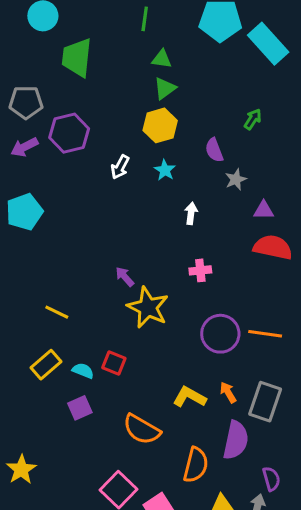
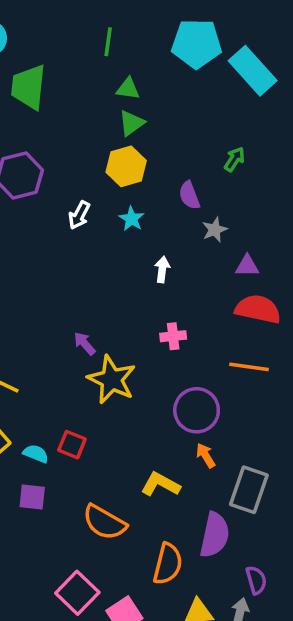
orange line: (265, 334) -> (249, 367), moved
orange arrow: (228, 392) -> (206, 455), moved
purple square: (80, 408) -> (32, 497), turned 30

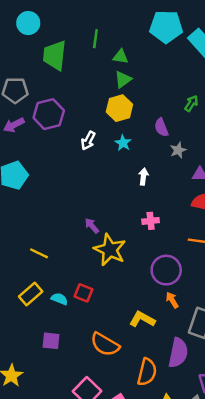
green line: (108, 42) -> (95, 39), moved
purple square: (32, 497) -> (51, 341), moved

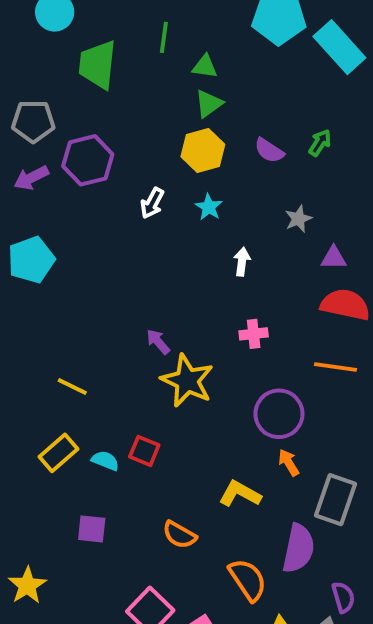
purple semicircle: (161, 127) -> (269, 151), moved, turned -36
orange semicircle: (105, 344) -> (179, 535), size x0.7
orange semicircle: (147, 372) -> (248, 580), turned -48

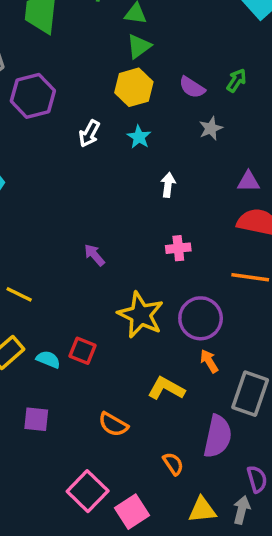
gray star: (298, 219) -> (211, 128), moved
yellow star: (187, 381) -> (141, 315), moved
orange semicircle: (248, 580) -> (173, 464), size x0.6

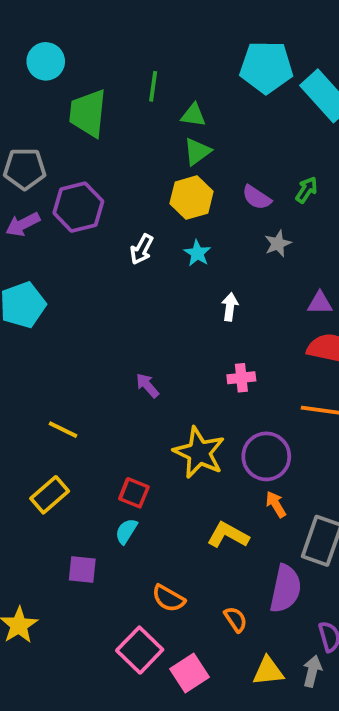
cyan semicircle: (48, 359) -> (126, 531), moved, turned -80
orange semicircle: (113, 424) -> (168, 598), moved

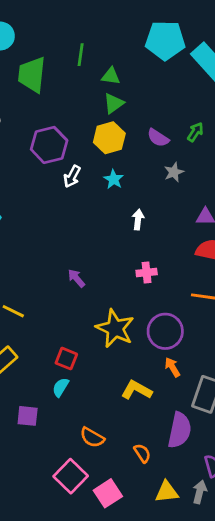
purple hexagon: (78, 207) -> (49, 145), moved

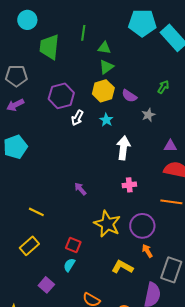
purple semicircle: (158, 138) -> (129, 96), moved
white arrow: (138, 219) -> (123, 148), size x1.6
purple square: (28, 416) -> (46, 285), turned 35

